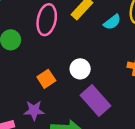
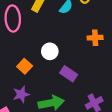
purple rectangle: (95, 101) -> (69, 74), size x0.7

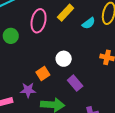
orange square: (25, 66) -> (43, 74), moved

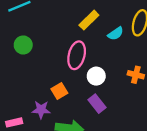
pink ellipse: (39, 21) -> (77, 55), moved
white circle: (64, 59) -> (96, 76), moved

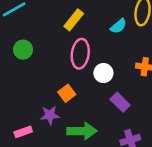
yellow rectangle: (89, 20) -> (74, 20), moved
purple rectangle: (97, 104) -> (120, 102), moved

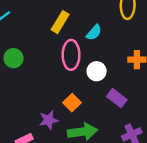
cyan semicircle: (118, 26) -> (94, 32), moved
orange square: (67, 93) -> (72, 103), moved

